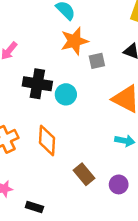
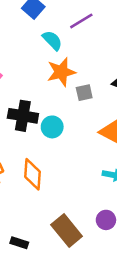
brown rectangle: (84, 174) -> (67, 231), moved, size x1.4

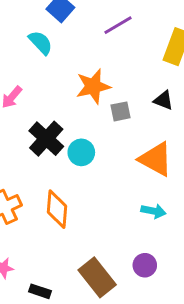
cyan semicircle: (52, 40) -> (40, 43), moved
black cross: (23, 116) -> (46, 139), turned 32

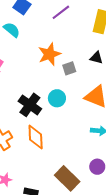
black cross: (46, 139) -> (30, 105), moved
cyan circle: (81, 152) -> (57, 98), moved

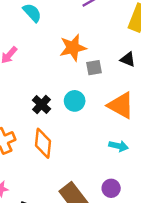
black cross: (30, 105) -> (42, 104), size x0.7

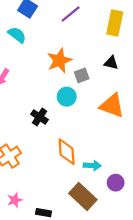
cyan circle: (75, 101) -> (67, 97), moved
orange diamond: (43, 143) -> (67, 152), moved
cyan arrow: (119, 146) -> (92, 165), moved

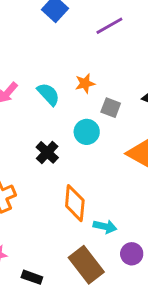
cyan semicircle: (17, 35) -> (48, 94), moved
orange star: (59, 60) -> (85, 83), size x0.6
gray square: (82, 75) -> (111, 108), turned 32

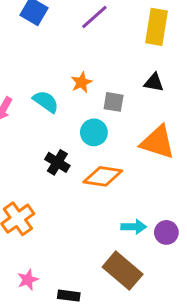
orange diamond: (75, 203) -> (103, 176), moved, turned -75
purple circle: (132, 254) -> (166, 232), moved

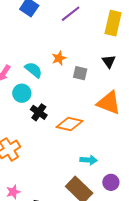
black triangle: (154, 82) -> (109, 61), turned 40
cyan circle: (94, 132) -> (22, 93), moved
purple circle: (166, 232) -> (111, 182), moved

